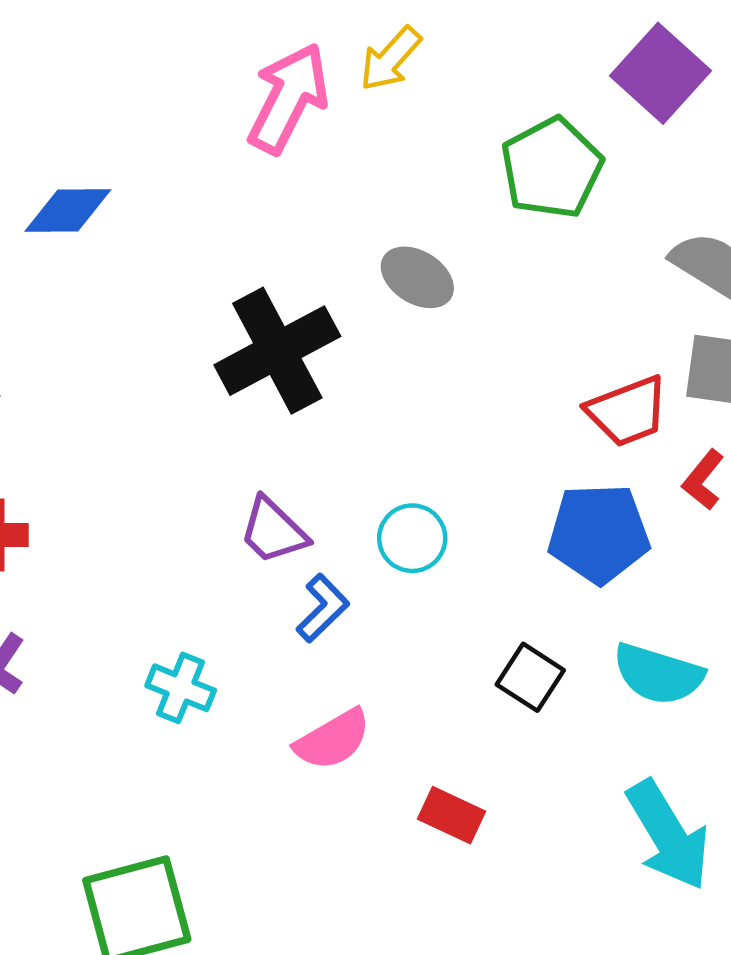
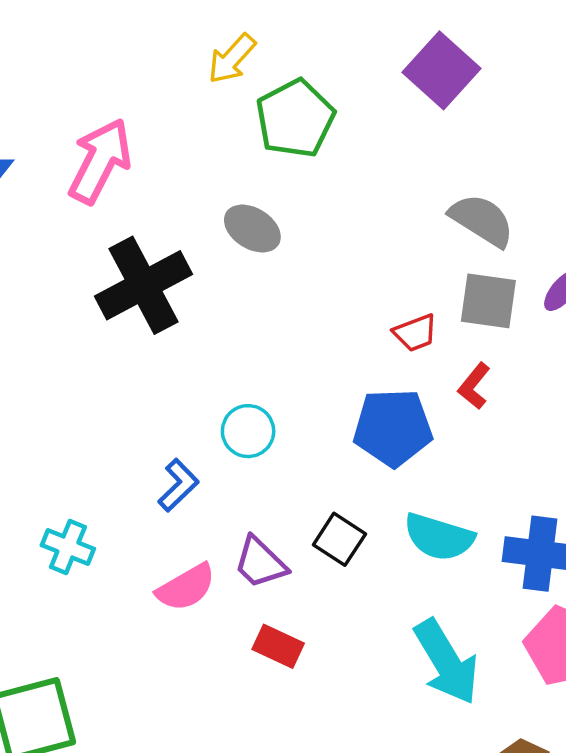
pink arrow: (288, 98) -> (100, 161), moved
green pentagon: (552, 168) -> (295, 118), moved
red trapezoid: (627, 411) -> (415, 333), size x0.7
purple trapezoid: (273, 531) -> (260, 563), moved

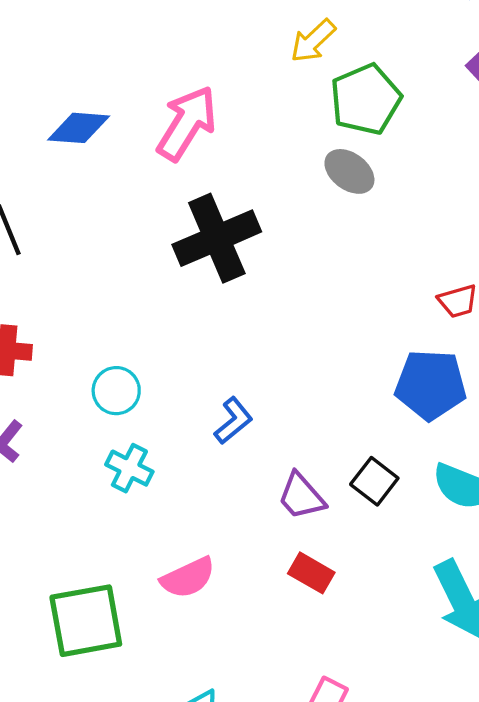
gray ellipse: (252, 229) -> (349, 171), moved
cyan circle: (248, 431) -> (116, 391), moved
pink semicircle: (186, 587) -> (188, 578), moved

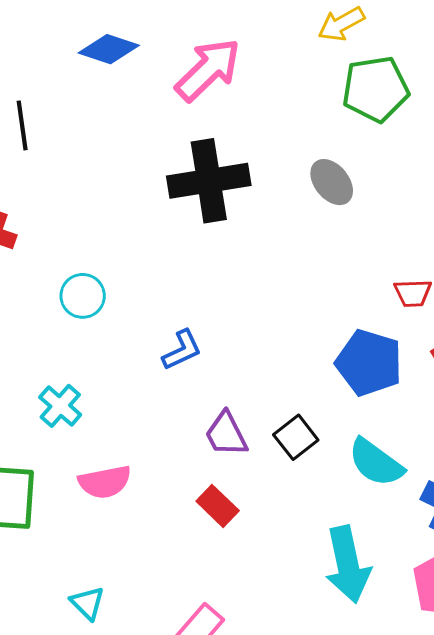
gray ellipse: (349, 171) -> (332, 182), moved
cyan cross: (129, 468) -> (60, 406), moved

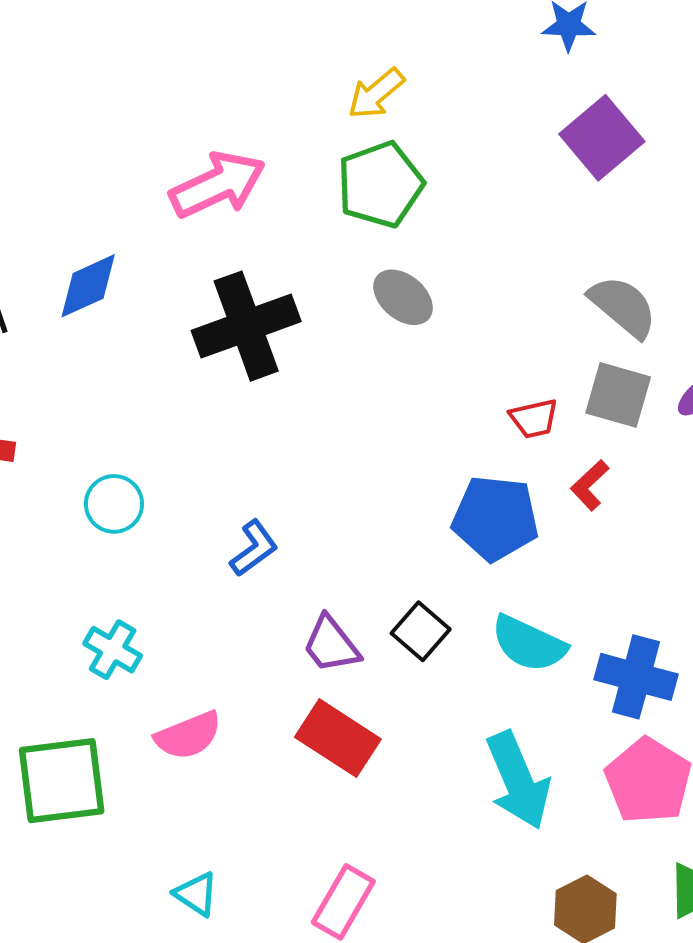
blue diamond: (109, 49) -> (88, 286), moved, turned -32
pink arrow: (208, 70) -> (218, 185), turned 30
green pentagon: (376, 89) -> (380, 185), moved
red rectangle: (218, 506) -> (338, 738), size x1.5

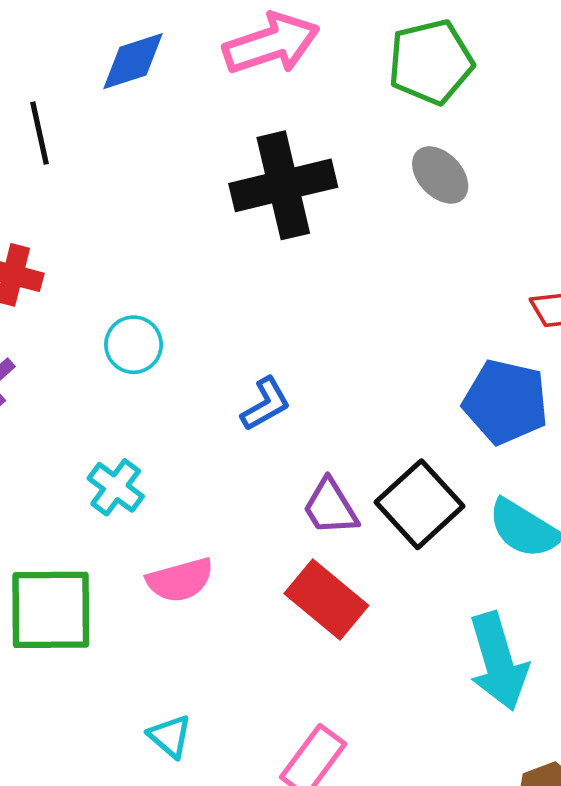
blue diamond: (88, 286) -> (133, 61), moved
black square: (421, 631) -> (420, 504), size x1.5

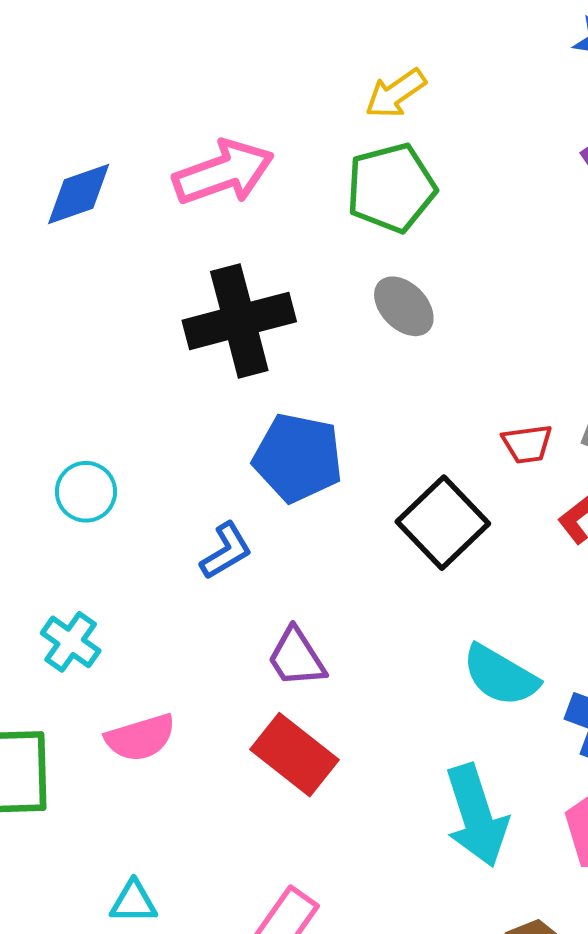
blue pentagon: (506, 402) -> (298, 458), moved
black square: (420, 504) -> (443, 523), moved
cyan triangle: (170, 736) -> (133, 902), turned -39

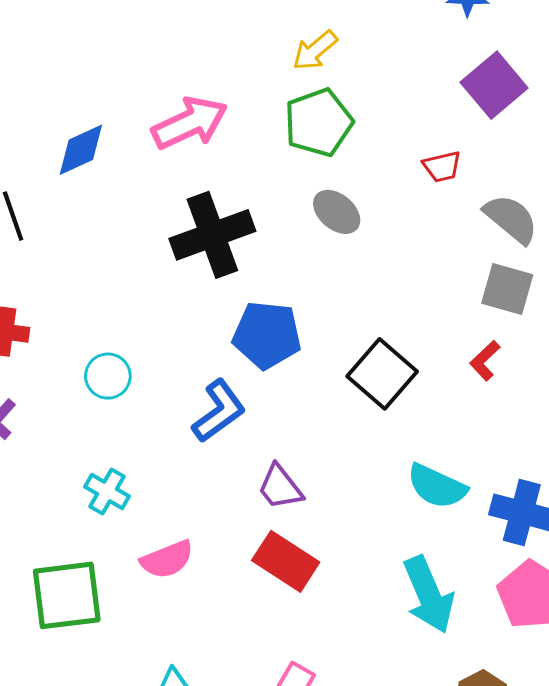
red trapezoid: (527, 444) -> (442, 167), moved
blue L-shape: (226, 551) -> (219, 411), size x1.4

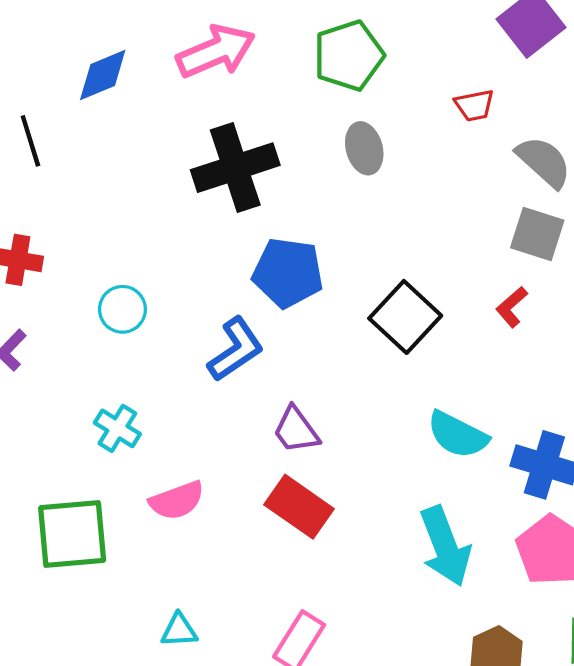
gray ellipse: (337, 212) -> (364, 148), turned 33

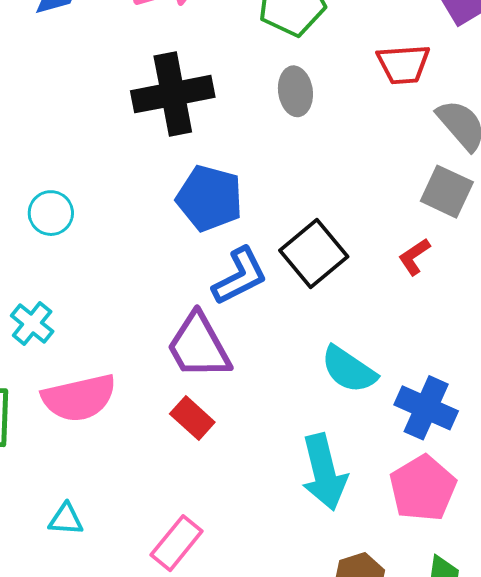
red trapezoid: (474, 105) -> (403, 64), size x1.4
blue L-shape: (236, 349) -> (240, 276), moved
purple trapezoid: (296, 430) -> (199, 346), size x1.5
pink semicircle: (177, 501) -> (79, 398), size x1.4
red rectangle: (299, 507) -> (192, 418), size x0.7

